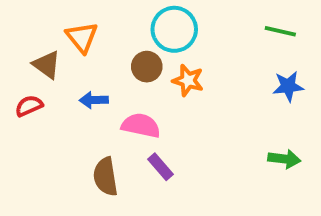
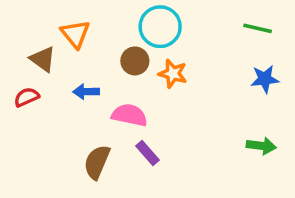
brown semicircle: (106, 177) -> (97, 162), turned 32

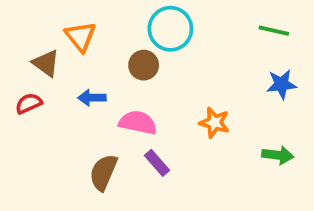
orange star: (173, 74) -> (214, 123), moved

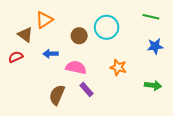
cyan circle: (170, 29) -> (107, 27), moved
orange triangle: (80, 36) -> (44, 20), turned 36

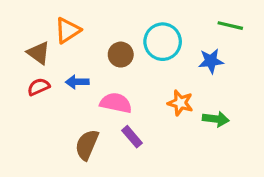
blue star: (155, 46) -> (211, 61), moved
red semicircle: (16, 57) -> (39, 87), moved
green arrow: (153, 85) -> (216, 119), moved

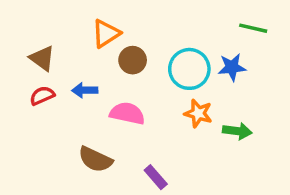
orange triangle: (68, 30) -> (106, 34), moved
cyan circle: (163, 42) -> (189, 69), moved
purple rectangle: (132, 137) -> (156, 177), moved
brown semicircle: (87, 145) -> (95, 159), turned -88

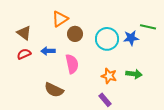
green line: (253, 28) -> (148, 27), moved
pink semicircle: (127, 113) -> (72, 64), turned 66
orange star: (198, 113) -> (109, 76), moved
purple rectangle: (156, 177) -> (105, 100), moved

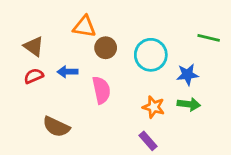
orange triangle: (60, 19) -> (84, 27), turned 42
blue star: (131, 38) -> (187, 75), moved
brown semicircle: (54, 90) -> (56, 127), moved

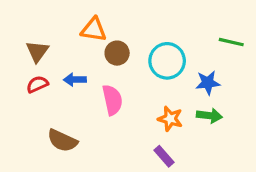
brown triangle: (34, 46) -> (37, 51), turned 30

